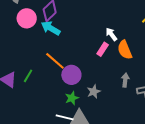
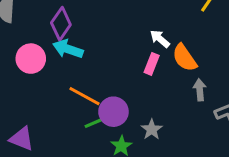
pink circle: (27, 18) -> (31, 59), moved
green line: (28, 76) -> (95, 123), moved, turned 48
gray arrow: (125, 80) -> (200, 90), moved

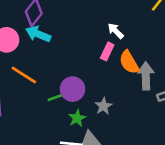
orange semicircle: (185, 58) -> (129, 62), moved
gray arrow: (200, 90) -> (146, 76), size x1.5
orange line: (85, 96) -> (24, 75), moved

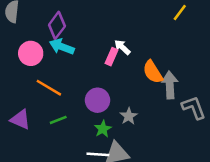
white arrow: (116, 31) -> (122, 47), moved
pink rectangle: (107, 51) -> (112, 57), moved
green line: (56, 97) -> (58, 120), moved

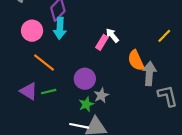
yellow line: (180, 13) -> (164, 36), moved
cyan arrow: (62, 47) -> (60, 28), turned -115
gray star: (129, 116) -> (101, 95), moved
purple triangle: (20, 119) -> (29, 91), moved

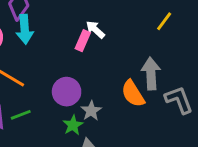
orange semicircle: (136, 60) -> (133, 94), moved

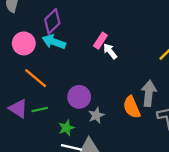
cyan arrow: (25, 29) -> (54, 42), turned 105
pink rectangle: (83, 41) -> (100, 41), moved
green star: (73, 125) -> (66, 128), moved

